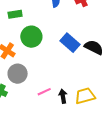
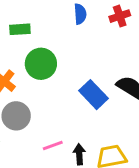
blue rectangle: (70, 43) -> (94, 95), moved

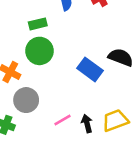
green rectangle: (20, 29) -> (38, 24), moved

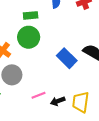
yellow trapezoid: (115, 121) -> (81, 102), turned -70
black arrow: (87, 124) -> (58, 101), turned -104

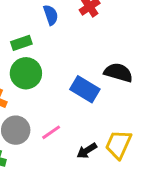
pink line: (39, 95) -> (51, 132), moved
yellow trapezoid: (81, 102) -> (118, 144), turned 30

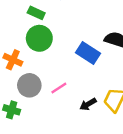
green rectangle: (21, 43) -> (36, 13), turned 42

